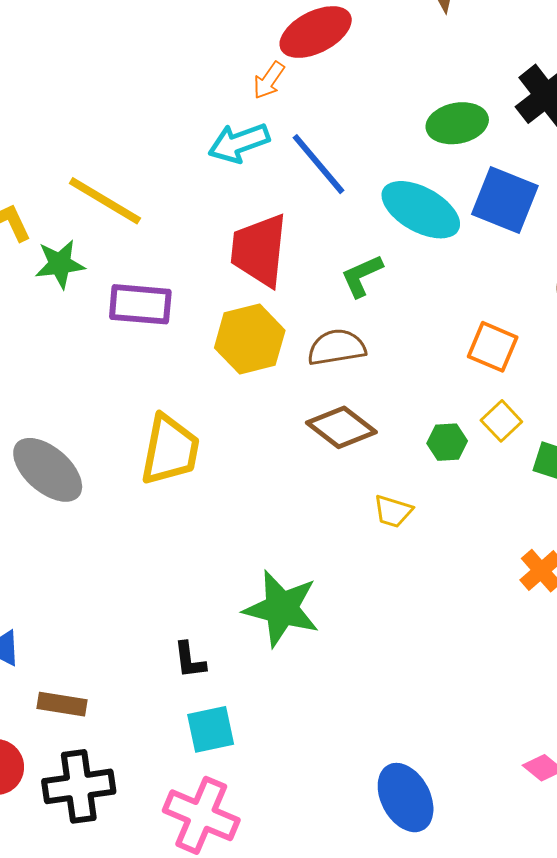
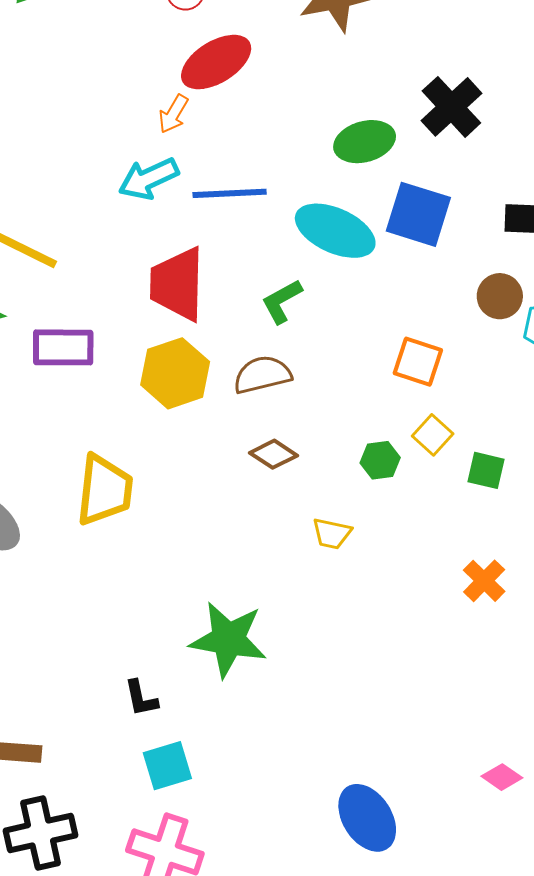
blue line: (318, 164) -> (230, 193), turned -48
brown diamond: (341, 427) -> (274, 454), size x0.7

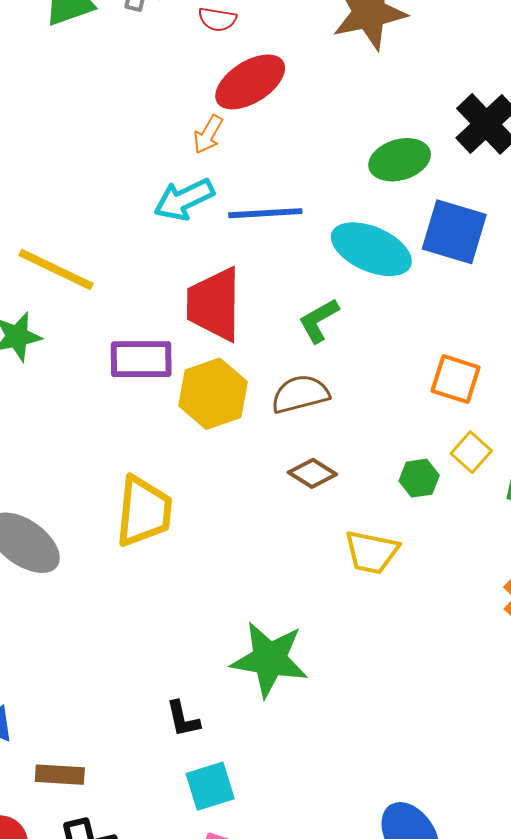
purple rectangle: (63, 347) -> (141, 359), moved
yellow trapezoid: (332, 534) -> (372, 552), size x1.4

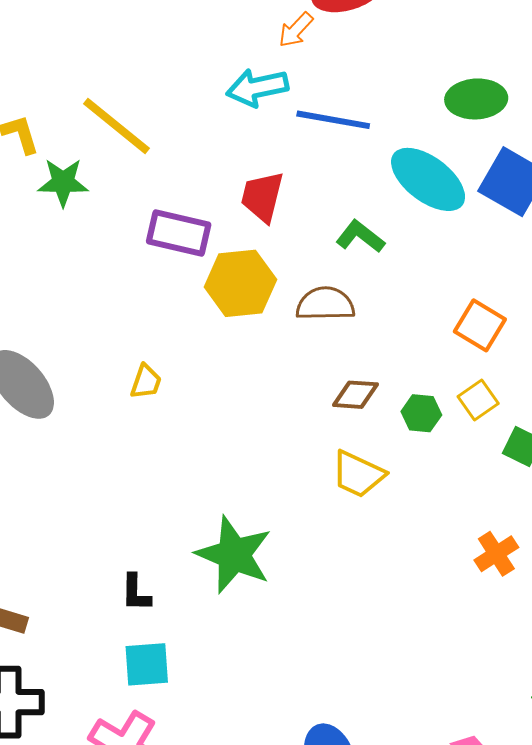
red trapezoid: (214, 304) -> (262, 197), size x0.7
green L-shape: (319, 320) -> (360, 237), turned 54
brown diamond: (312, 473) -> (355, 395), moved, turned -42
yellow trapezoid: (144, 511) -> (146, 382), size x0.5

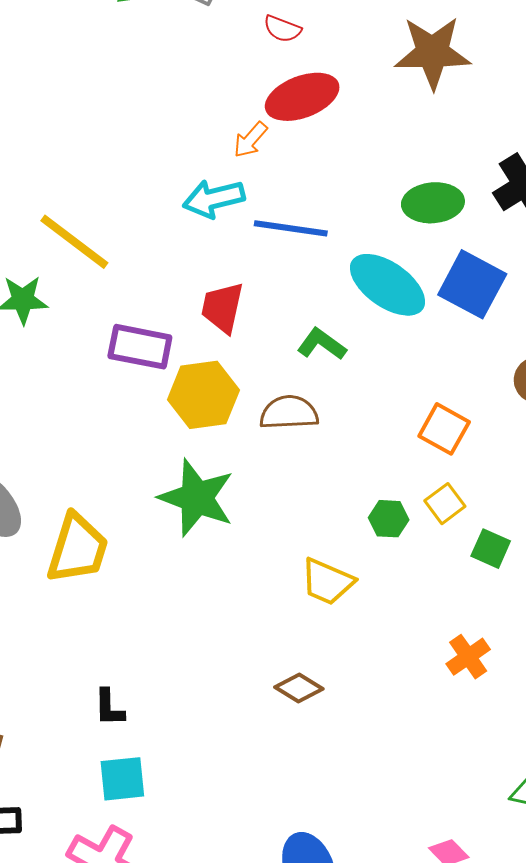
yellow trapezoid: (146, 382) -> (78, 549), moved, size x2.0
brown diamond: (355, 395) -> (299, 688), moved, turned 30
green star: (234, 555) -> (197, 498), moved

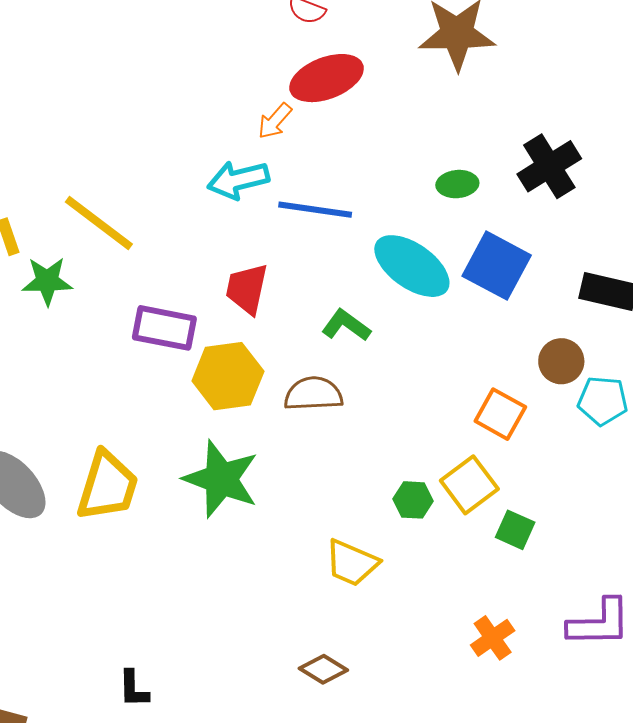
green ellipse: (433, 203) -> (457, 184), size x0.7
orange square: (444, 429) -> (500, 414), moved
yellow square: (445, 504) -> (469, 485), size x1.4
yellow trapezoid: (78, 549) -> (107, 486), moved

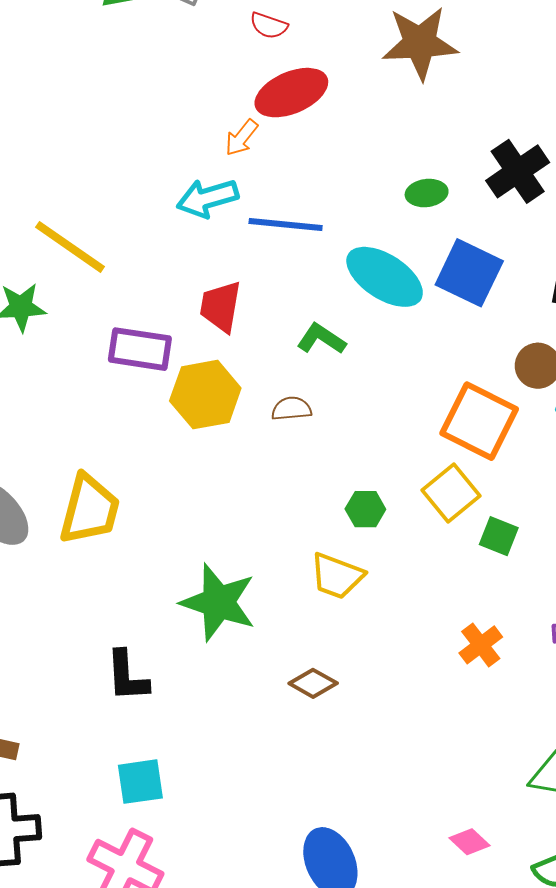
brown semicircle: (313, 394) -> (291, 409), size x0.7
orange square: (500, 414) -> (479, 421), size x1.5
green star: (221, 479) -> (218, 602), moved
green hexagon: (413, 500) -> (365, 509), moved
black L-shape: (134, 689) -> (127, 676), moved, size x1.4

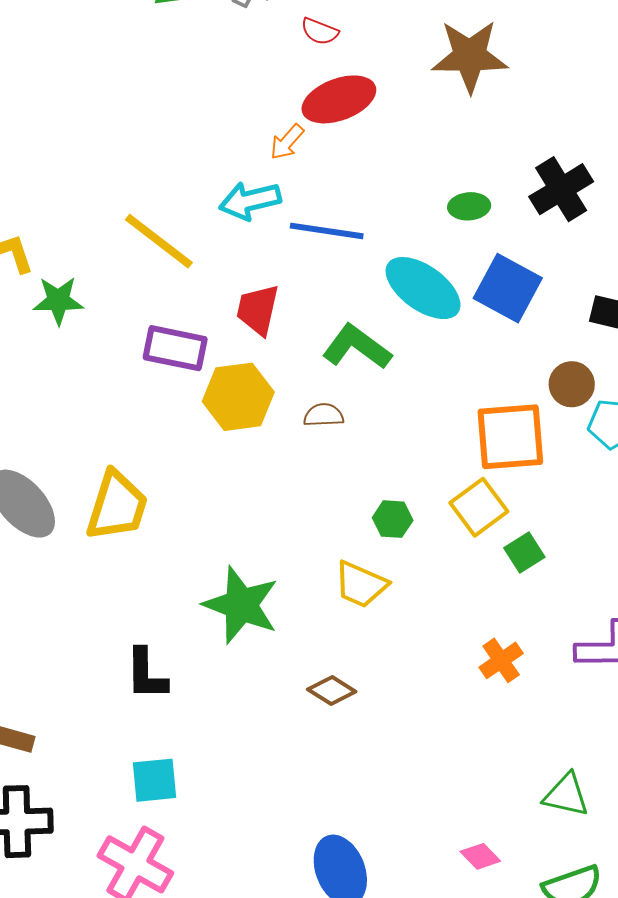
yellow line: (70, 247) -> (159, 241), moved
green L-shape: (321, 339) -> (357, 347), size x1.4
orange square: (479, 421) -> (510, 437), turned -34
green square: (499, 536) -> (524, 553), turned 33

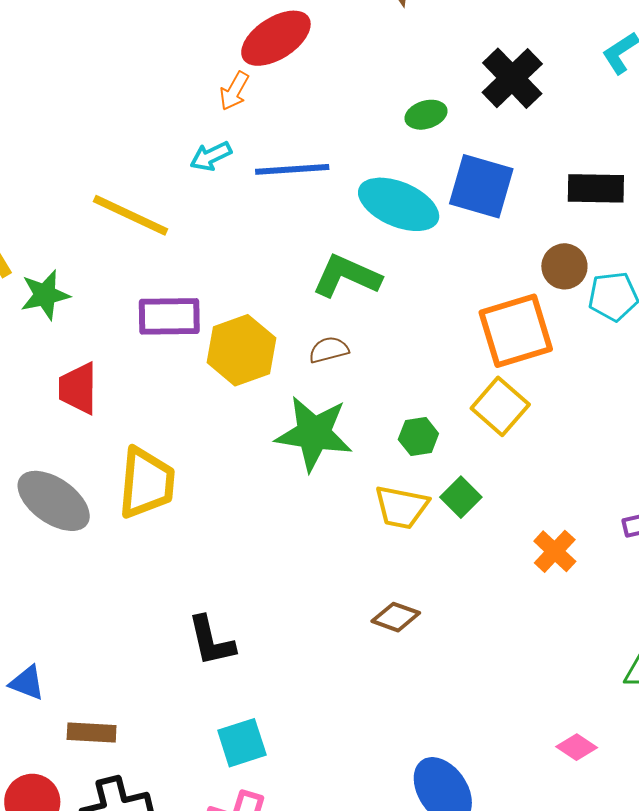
cyan arrow: (250, 201) -> (211, 156), size x0.7
red trapezoid: (258, 310) -> (78, 388), moved
green square: (524, 553) -> (461, 497), moved
green star: (241, 605) -> (314, 433), moved

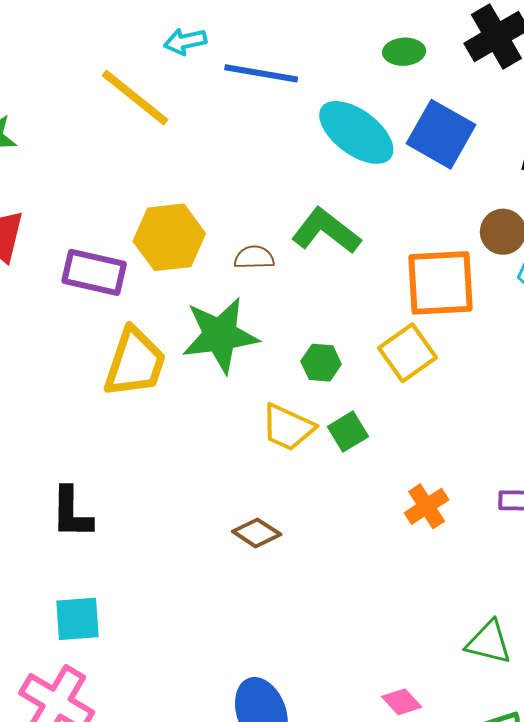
yellow line: (131, 215) -> (135, 98), moved
green L-shape: (347, 276) -> (326, 231), moved
purple rectangle: (169, 316) -> (94, 272), moved
green star: (314, 433) -> (220, 335), turned -30
yellow trapezoid: (146, 483) -> (135, 363), moved

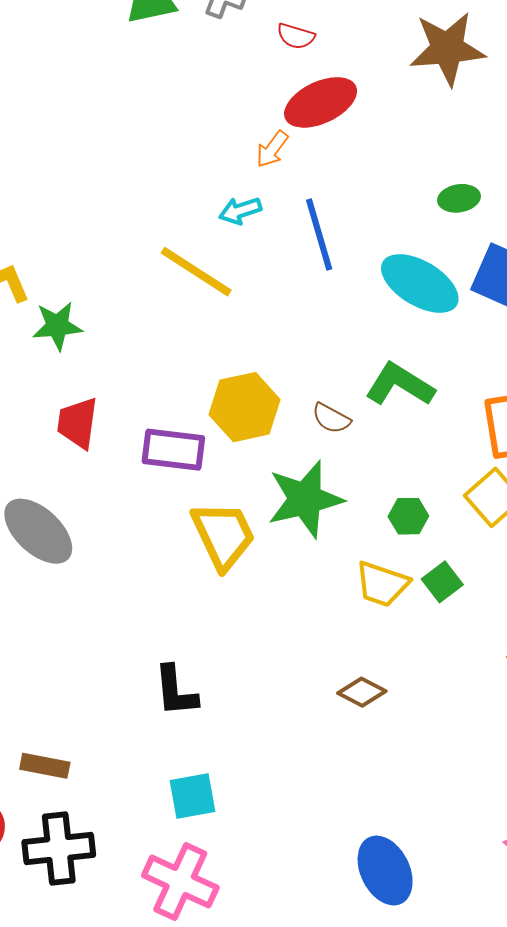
blue line: (261, 73) -> (319, 235), turned 70
brown semicircle: (254, 257) -> (331, 418), turned -144
yellow trapezoid: (135, 363) -> (223, 535), turned -38

